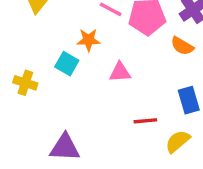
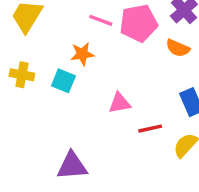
pink triangle: (120, 72) -> (120, 103), moved
yellow cross: (25, 83) -> (22, 75), moved

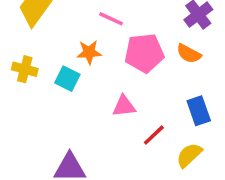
pink pentagon: (139, 23) -> (144, 53), moved
red line: (150, 129) -> (154, 135), turned -35

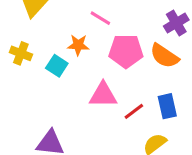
orange semicircle: (189, 54) -> (164, 56), size x1.4
pink triangle: (124, 106) -> (103, 95), size x1.4
red line: (154, 135) -> (134, 111), moved

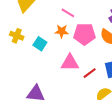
orange star: (78, 45) -> (62, 31), moved

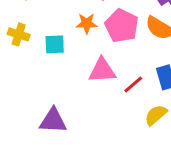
pink pentagon: (84, 34) -> (122, 26), turned 30
cyan square: (40, 44) -> (55, 44), turned -32

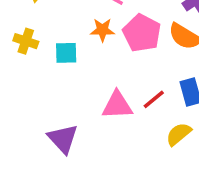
pink triangle: (102, 70) -> (117, 105), moved
purple triangle: (53, 121) -> (63, 139), turned 44

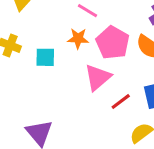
pink triangle: (117, 105) -> (98, 77), moved, turned -40

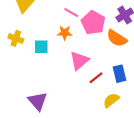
pink pentagon: (113, 43) -> (93, 23), moved

